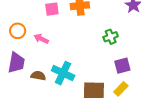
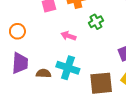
green cross: (111, 37) -> (96, 22), moved
pink arrow: (41, 39) -> (69, 36), moved

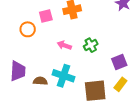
green cross: (96, 22) -> (91, 45), moved
orange circle: (17, 31) -> (28, 29), moved

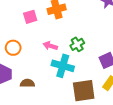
orange circle: (28, 29) -> (13, 48), moved
cyan cross: (64, 76) -> (63, 66), moved

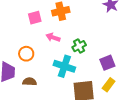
pink arrow: (50, 46) -> (53, 37), moved
orange circle: (13, 48) -> (26, 54), moved

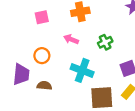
pink square: (35, 18) -> (42, 17), moved
green cross: (79, 46) -> (105, 42), moved

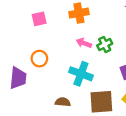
pink arrow: (71, 39) -> (84, 43), moved
brown semicircle: (44, 86) -> (63, 102), moved

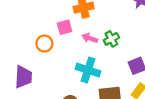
pink square: (39, 19) -> (65, 27), moved
orange circle: (39, 59) -> (44, 44), moved

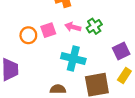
pink square: (65, 27) -> (48, 30), moved

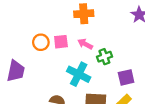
green cross: (94, 26) -> (104, 57), moved

